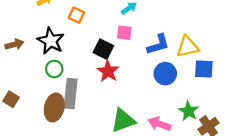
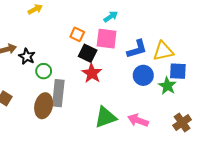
orange square: (76, 15) -> (77, 34), moved
pink square: (124, 33) -> (107, 39), size x1.5
black star: (51, 41) -> (27, 56), moved, size x0.7
green star: (189, 111) -> (167, 86), moved

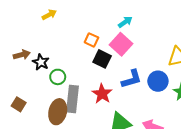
pink square: (107, 39) -> (121, 44), turned 35
blue L-shape: (137, 49) -> (132, 79), moved
red star: (92, 73) -> (102, 94), moved

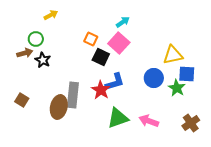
green circle: (58, 77) -> (36, 39), moved
blue L-shape: (132, 79) -> (115, 82), moved

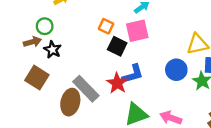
pink square: (119, 43) -> (137, 31), turned 35
gray rectangle: (73, 95) -> (86, 89), turned -50
brown square: (22, 100) -> (37, 78), moved, size x1.5

